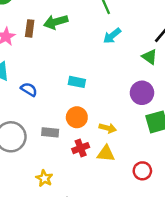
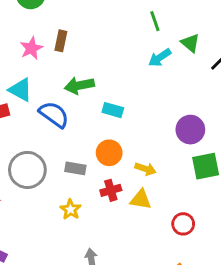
green arrow: (56, 22) -> (79, 85), moved
green triangle: (150, 57) -> (190, 43), moved
blue semicircle: (29, 89) -> (54, 114), size x1.5
yellow star: (44, 178) -> (71, 209), moved

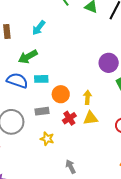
cyan arrow: (160, 58) -> (39, 28), moved
cyan rectangle: (113, 110) -> (41, 79), moved
yellow arrow: (145, 169) -> (87, 97), turned -88

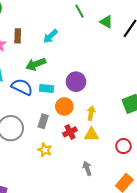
purple circle: (109, 63) -> (76, 82), moved
gray rectangle: (42, 111) -> (43, 121), turned -72
gray arrow: (71, 167) -> (87, 168), moved

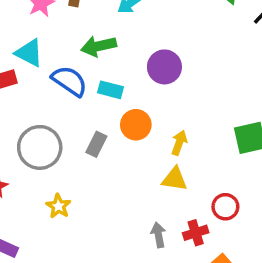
purple circle: (76, 82) -> (164, 67), moved
red cross: (70, 132) -> (196, 233), moved
yellow star: (45, 150) -> (58, 206), moved

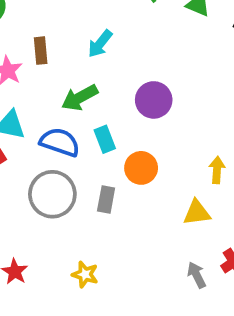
cyan rectangle: (110, 90) -> (105, 139), turned 70
yellow arrow: (179, 143) -> (217, 170), moved
gray circle: (40, 147) -> (52, 194), moved

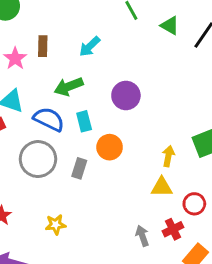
yellow triangle: (197, 213) -> (162, 187), moved
yellow star: (85, 274) -> (56, 225), turned -30

